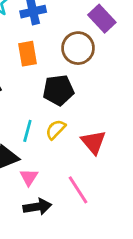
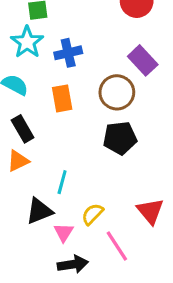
black pentagon: (58, 90) -> (120, 138), moved
yellow semicircle: (56, 129) -> (93, 214), moved
red triangle: (93, 142) -> (150, 211), moved

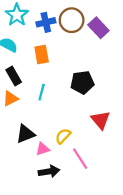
brown circle: (117, 92) -> (72, 20), moved
cyan line: (62, 182) -> (42, 92), moved
red triangle: (150, 211) -> (101, 120), moved
pink triangle: (64, 232) -> (43, 149), turned 40

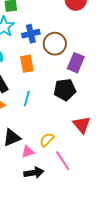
brown circle: (72, 20) -> (55, 44), moved
purple rectangle: (98, 28) -> (76, 63), moved, turned 66

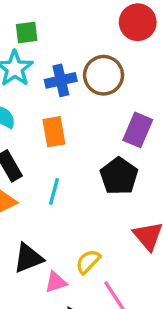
brown circle: (55, 44) -> (104, 75), moved
black pentagon: (65, 90) -> (119, 176), turned -30

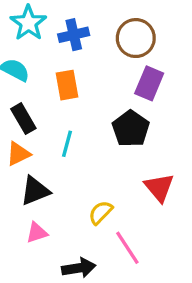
brown circle: (104, 75) -> (136, 38), moved
black triangle: (28, 258) -> (35, 191), moved
pink triangle: (56, 282) -> (37, 233), moved

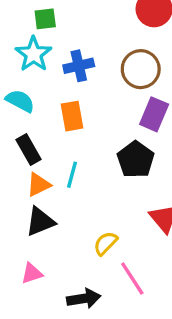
orange triangle: (18, 154) -> (39, 185), moved
pink triangle: (37, 233) -> (32, 273), moved

